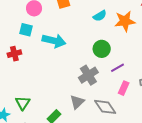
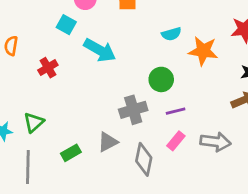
red cross: (14, 54) -> (48, 68), moved, turned -32
gray diamond: (105, 107) -> (144, 159), turned 30

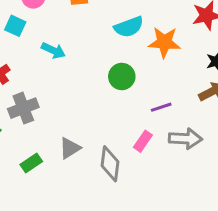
cyan semicircle: (171, 34) -> (129, 27), size x1.4
cyan arrow: (100, 50) -> (53, 50), size x0.7
gray cross: (133, 110) -> (23, 108), moved
purple line: (176, 111) -> (161, 107), moved

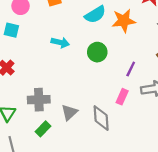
cyan arrow: (53, 50) -> (60, 43), moved
purple line: (161, 107) -> (131, 69), turned -35
gray cross: (23, 108) -> (39, 100), moved, turned 30

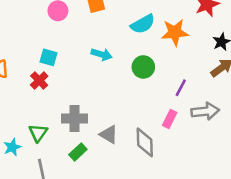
cyan square: (11, 30) -> (48, 57), moved
gray triangle: (69, 112) -> (109, 134), turned -48

